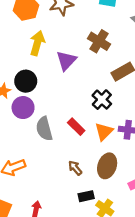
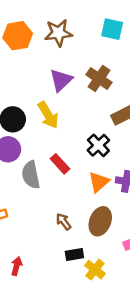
yellow arrow: (37, 43) -> (48, 115), moved, turned 130
purple triangle: (66, 61) -> (61, 80), moved
red rectangle: (76, 127) -> (60, 164), moved

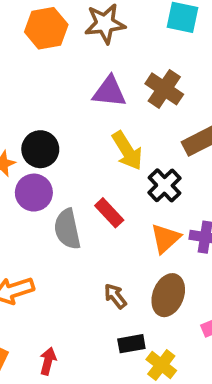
purple triangle: (61, 80) -> (109, 92), turned 50
yellow arrow: (48, 115) -> (127, 151), moved

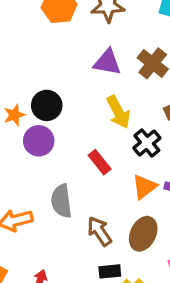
gray semicircle: (67, 229) -> (61, 201), moved
brown arrow: (115, 296) -> (99, 231), size x1.4

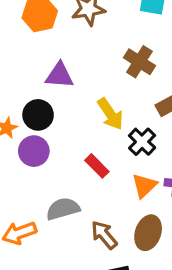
purple triangle: (107, 62) -> (59, 75), moved
gray semicircle: (61, 201) -> (63, 209), turned 88

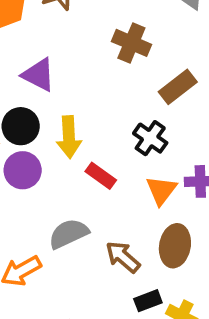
purple triangle: (59, 75) -> (39, 75), turned 32
yellow arrow: (110, 114) -> (69, 137), moved, turned 40

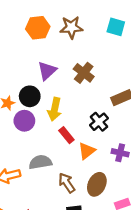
brown cross: (131, 43) -> (84, 73), moved
purple triangle: (39, 75) -> (47, 71), turned 36
orange triangle: (161, 190) -> (87, 151), moved

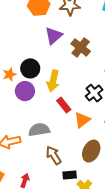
purple triangle: (47, 71) -> (54, 36), moved
brown arrow: (67, 183) -> (54, 155), moved

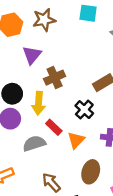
brown cross: (81, 47) -> (55, 78), moved, turned 36
gray semicircle: (39, 130) -> (34, 143), moved

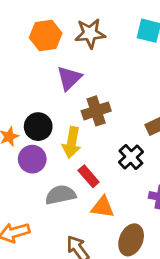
orange triangle: (76, 140) -> (103, 207), moved, turned 48

